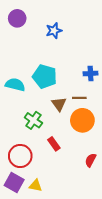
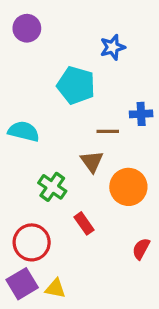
blue star: (54, 31) -> (113, 47), moved
cyan pentagon: (45, 76) -> (76, 85), moved
brown line: (79, 98) -> (108, 131), moved
purple square: (14, 183) -> (22, 284), turned 30

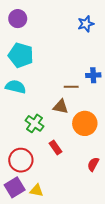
blue star: (113, 47) -> (86, 24), moved
cyan pentagon: (76, 85) -> (21, 55), moved
brown triangle: (92, 162) -> (61, 107), turned -42

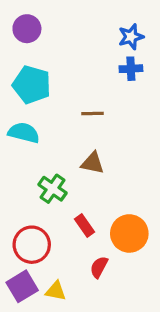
blue cross: (93, 75) -> (131, 69), moved
brown line: (71, 87) -> (93, 113), moved
orange circle: (85, 123) -> (129, 233), moved
red semicircle: (93, 164) -> (99, 267), moved

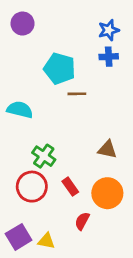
cyan pentagon: (32, 85) -> (60, 69), moved
brown triangle: (93, 163) -> (107, 149), moved
red circle: (32, 245) -> (32, 187), moved

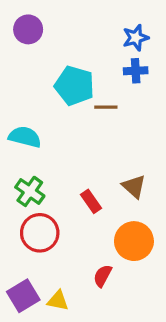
brown line: (77, 94) -> (106, 107), moved
brown triangle: (107, 149) -> (134, 187), turned 30
green cross: (44, 156) -> (30, 191), moved
red rectangle: (70, 187) -> (91, 201), moved

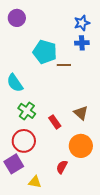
cyan semicircle: (25, 137) -> (15, 83), turned -138
green cross: (30, 191) -> (27, 111), moved
purple square: (23, 296) -> (14, 164), moved

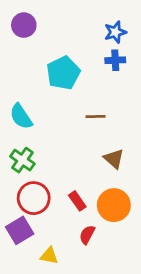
cyan pentagon: (45, 52) -> (63, 73), turned 30
brown line: (64, 65) -> (96, 116), moved
green cross: (27, 111) -> (22, 160), moved
red rectangle: (55, 122) -> (77, 201), moved

